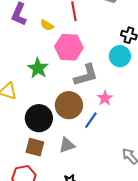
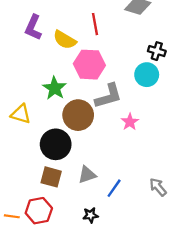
yellow semicircle: (47, 25) -> (65, 40), size x1.5
brown circle: (69, 105) -> (78, 115), moved
blue line: (91, 120) -> (114, 188), moved

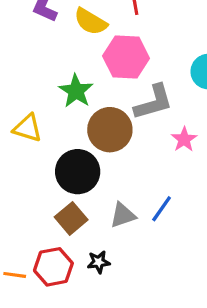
brown square: (51, 177) -> (71, 218), turned 35
blue line: (114, 188) -> (162, 209), moved
black star: (90, 215) -> (99, 262), moved

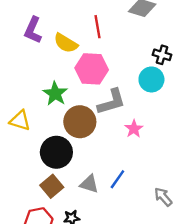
gray triangle: (123, 215) -> (89, 184), turned 36

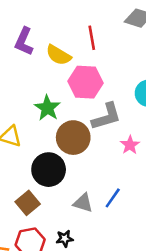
brown square: (52, 186) -> (28, 203), moved

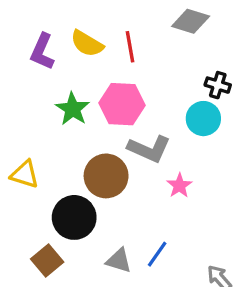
yellow semicircle: (58, 55) -> (87, 44), moved
green star: (47, 108) -> (73, 109), moved
gray L-shape: (106, 117) -> (149, 149), turned 40

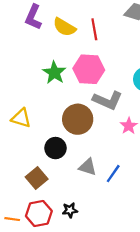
purple L-shape: (42, 52) -> (33, 17), moved
black circle: (74, 217) -> (55, 148), size x0.7
gray triangle: (119, 261) -> (88, 167), moved

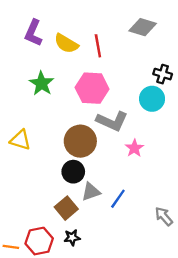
green star: (54, 73) -> (41, 83), moved
black circle: (55, 148) -> (73, 172), moved
gray triangle: (88, 167) -> (91, 192), turned -36
brown square: (37, 178) -> (66, 208), moved

